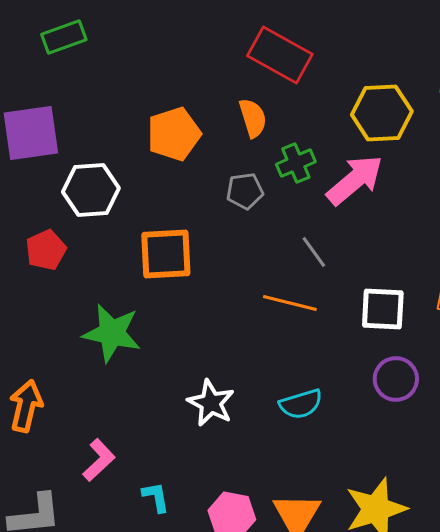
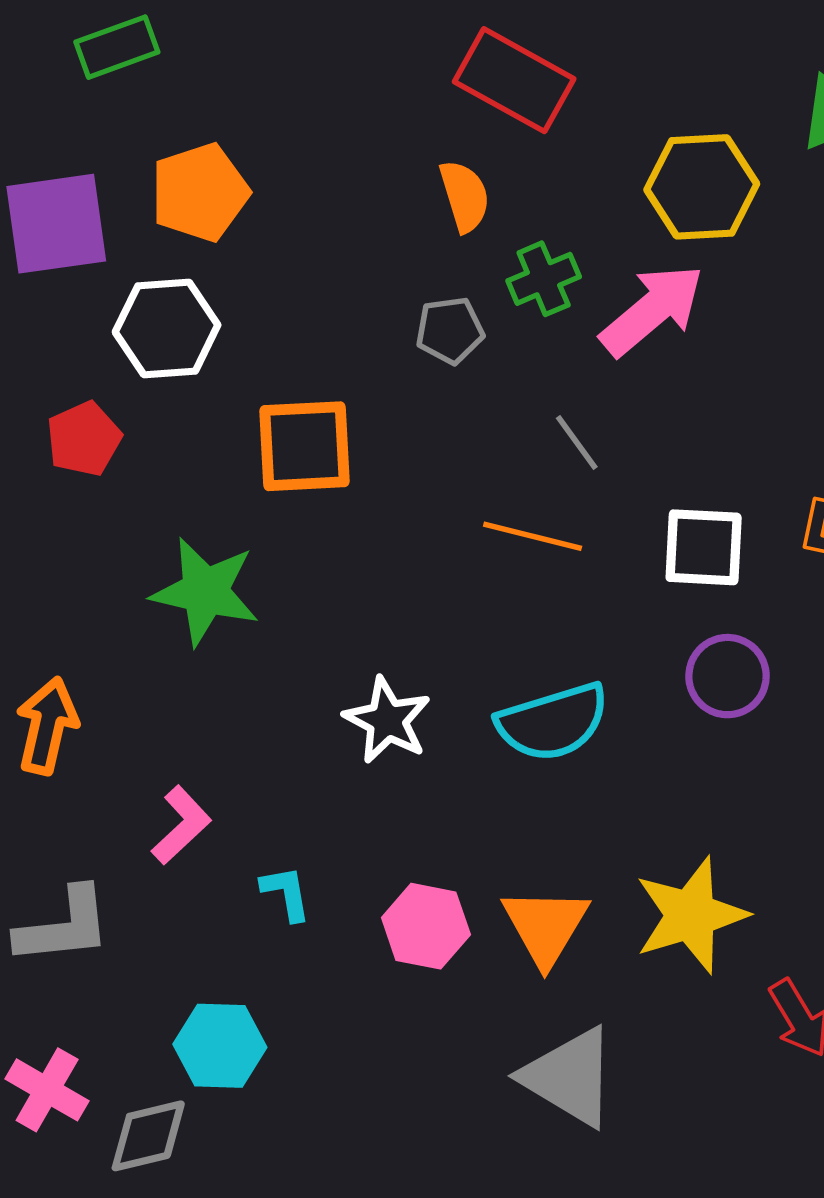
orange pentagon: (174, 134) -> (200, 192), moved
cyan semicircle: (301, 404) -> (553, 722), size x1.4

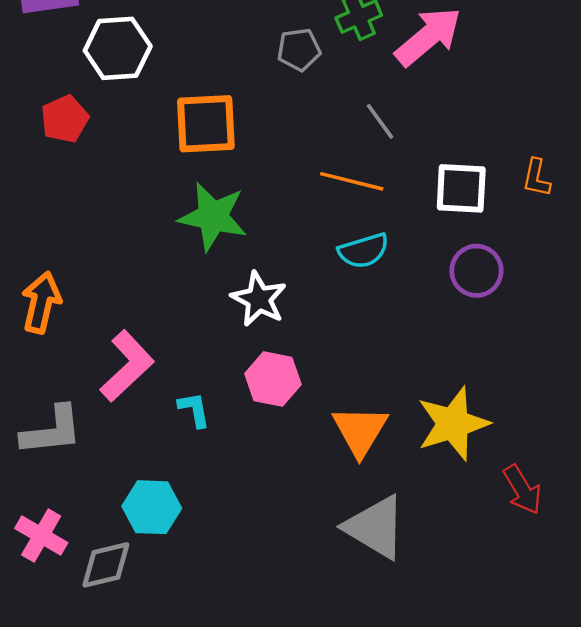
green star: (205, 591) -> (213, 217), moved
cyan semicircle: (553, 722) -> (364, 251), moved, size x0.7
pink L-shape: (181, 825) -> (127, 366), size x1.4
pink hexagon: (426, 926) -> (273, 379), moved

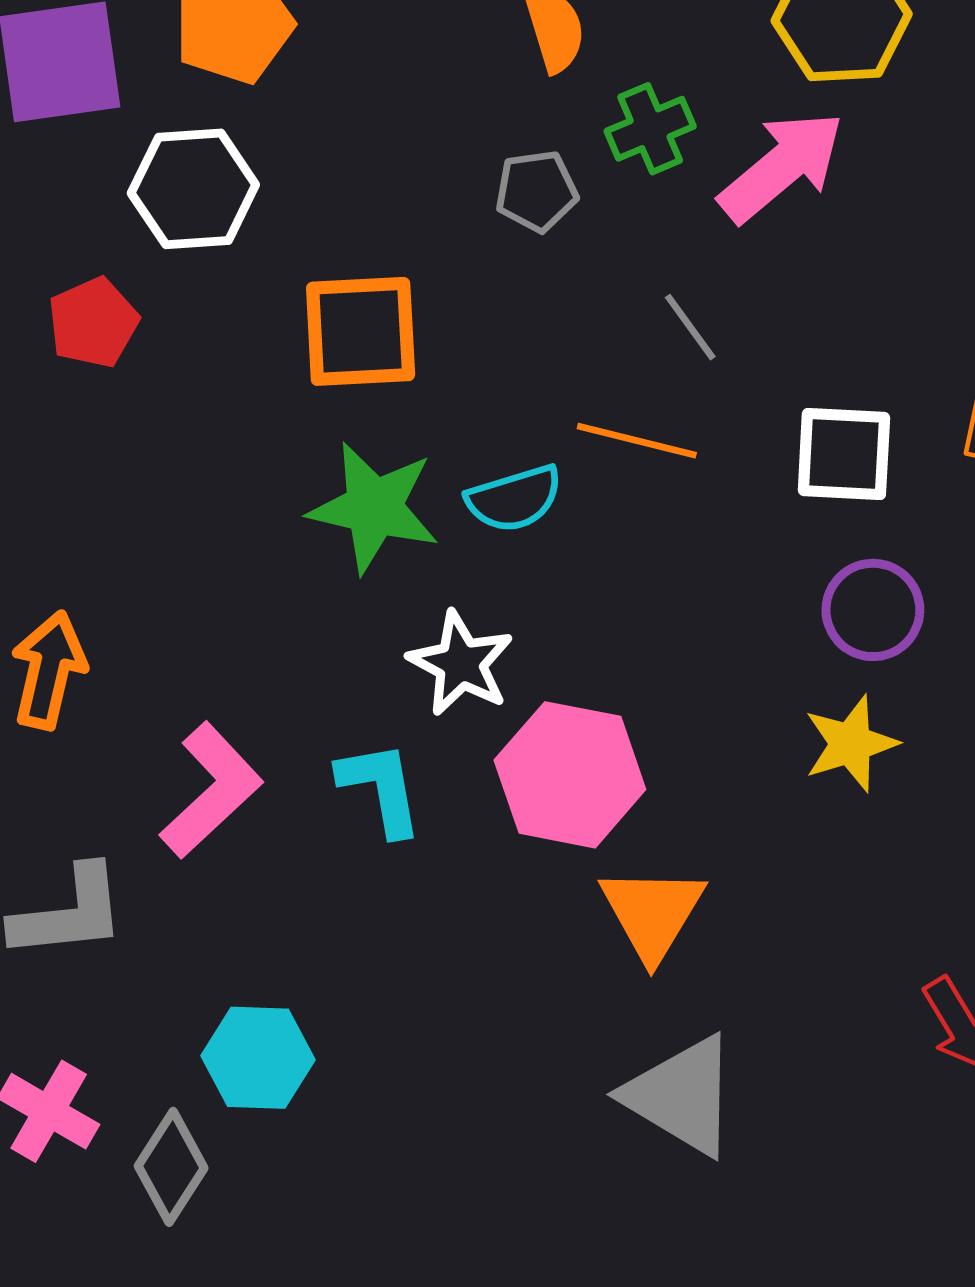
cyan semicircle: (364, 251) -> (514, 499), moved
pink hexagon: (273, 379) -> (570, 775), moved, size x1.4
cyan L-shape: (194, 410) -> (381, 788), moved, size x1.4
yellow star: (453, 424) -> (851, 744), moved, size x0.7
gray diamond: (106, 565) -> (171, 1167), turned -44

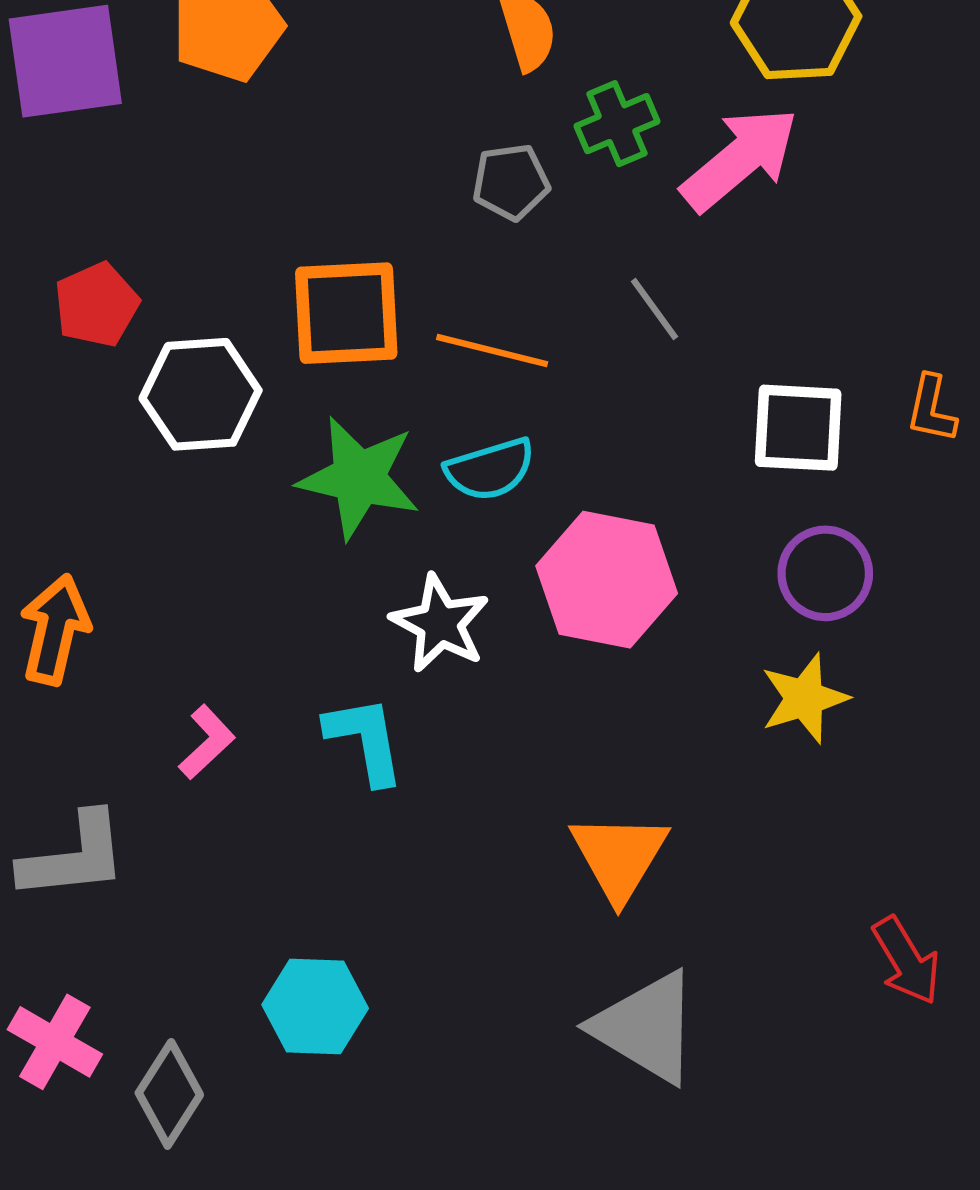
white hexagon: (193, 189) -> (201, 394), moved
orange line: (637, 441) -> (492, 351), moved
pink hexagon: (570, 775) -> (607, 580), moved
pink L-shape: (211, 790) -> (207, 742), size x0.6
cyan hexagon: (258, 1058) -> (315, 1006), moved

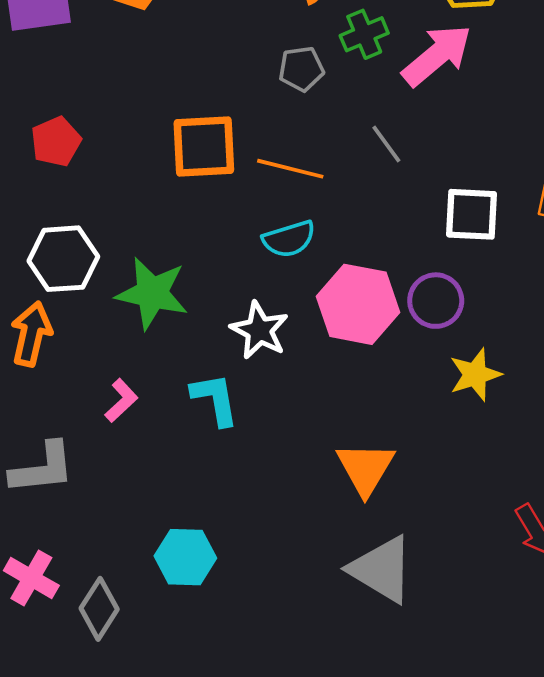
white hexagon: (201, 394) -> (63, 259), moved
green star: (359, 478) -> (152, 293), moved
purple circle: (825, 573) -> (436, 301), moved

